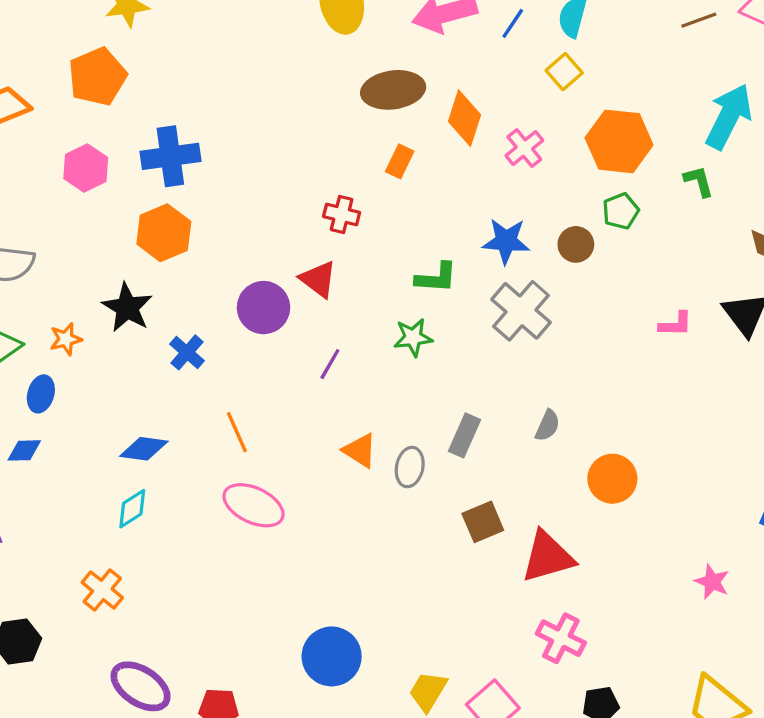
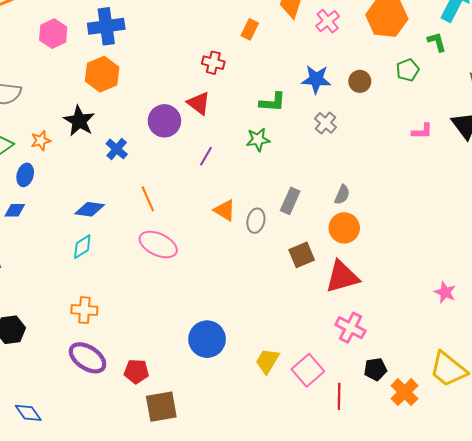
green pentagon: (621, 211) -> (408, 70), moved
gray cross: (521, 311) -> (326, 123), size x0.6
orange circle: (612, 479) -> (344, 228), moved
orange cross: (102, 590) -> (84, 310), moved, turned -35

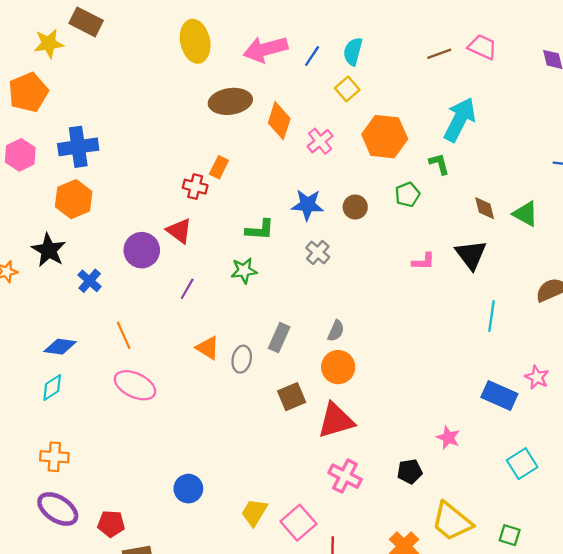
orange rectangle: (250, 29) -> (219, 167), moved
blue circle: (207, 339) -> (188, 489), size x0.7
black pentagon: (375, 369) -> (410, 472), moved

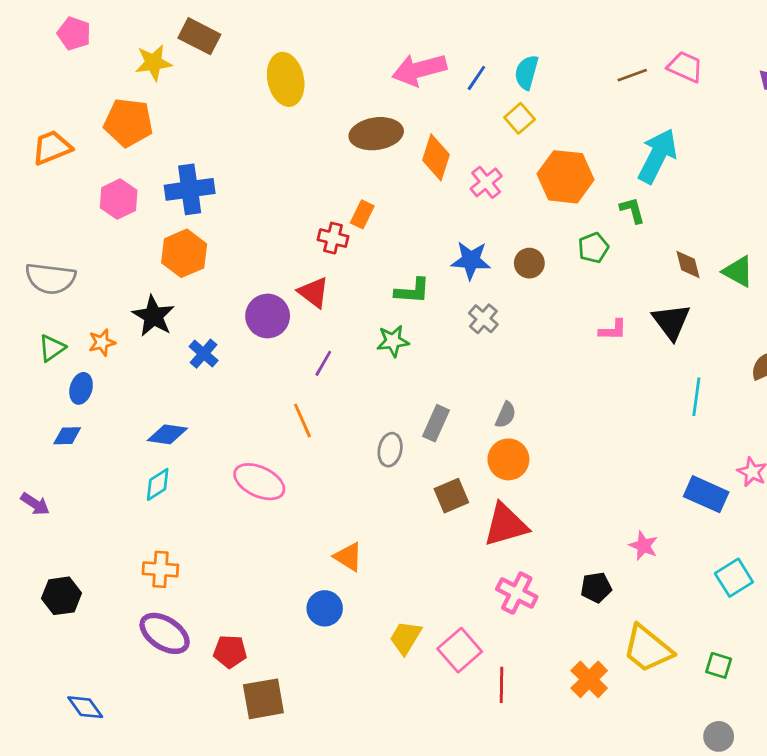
yellow ellipse: (195, 41) -> (286, 79), moved
orange pentagon: (28, 92) -> (128, 123), turned 30
orange line: (124, 335) -> (302, 420), moved
orange triangle: (208, 348) -> (348, 557), moved

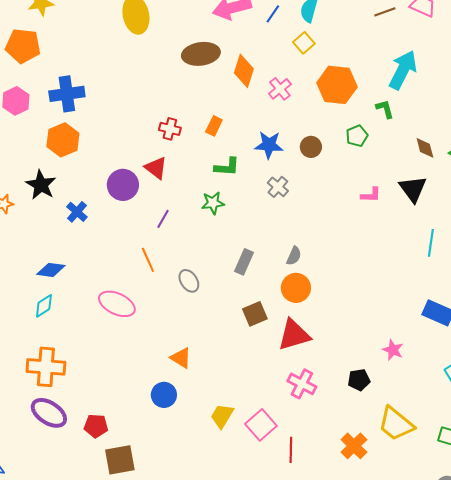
orange rectangle: (362, 214) -> (214, 126), moved
gray ellipse: (390, 450) -> (189, 281), moved, turned -45
orange cross: (160, 569) -> (46, 367), size x1.5

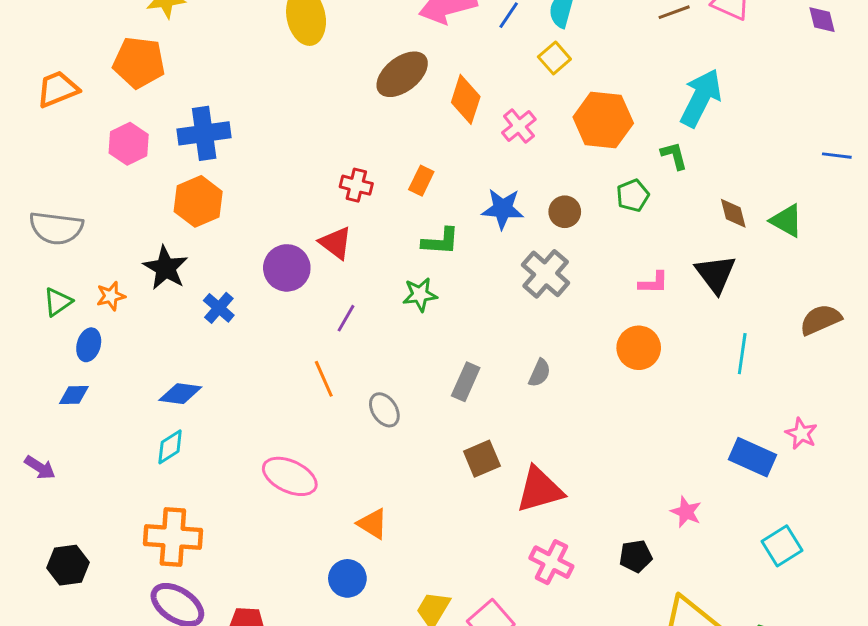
brown ellipse: (201, 54) -> (402, 74), turned -30
gray cross: (278, 187) -> (546, 274), moved, size x1.5
orange circle: (296, 288) -> (639, 348), moved
pink ellipse: (117, 304) -> (290, 476), moved

